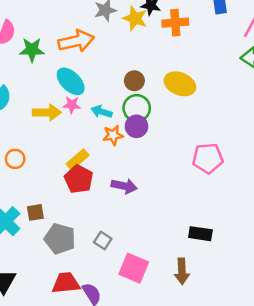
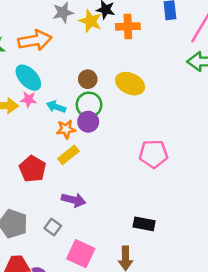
yellow rectangle: (78, 160) -> (68, 155), moved
purple arrow: (124, 186) -> (74, 200), moved

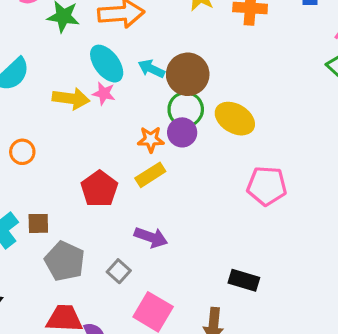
brown circle: (88, 79) -> (188, 74), size x1.6
yellow ellipse: (130, 84) -> (235, 119), moved
cyan arrow: (56, 107) -> (151, 69), moved

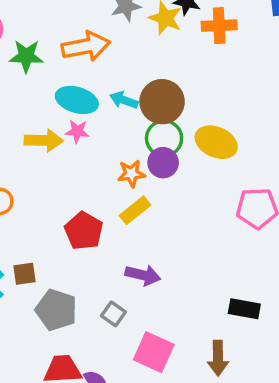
cyan ellipse: (107, 64) -> (77, 100), turned -30

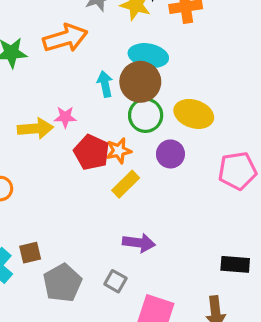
cyan ellipse: (77, 100) -> (148, 56), moved
cyan arrow: (124, 100) -> (105, 84), turned 65
purple circle: (163, 163) -> (170, 154), moved
red pentagon: (84, 231) -> (92, 152), moved
gray pentagon: (56, 310) -> (62, 283), turned 30

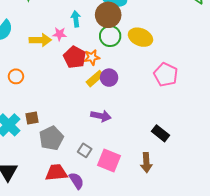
cyan arrow: (105, 84) -> (76, 19), moved
purple circle: (170, 154) -> (109, 78), moved
pink pentagon: (237, 171) -> (166, 75), turned 30
black rectangle: (235, 264) -> (161, 133), turned 30
gray square: (115, 281) -> (85, 150), moved

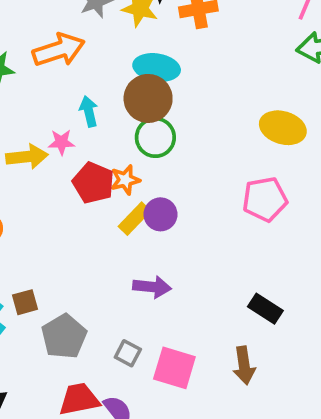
yellow ellipse: (140, 37) -> (283, 128), moved
pink pentagon: (166, 75) -> (265, 199), turned -30

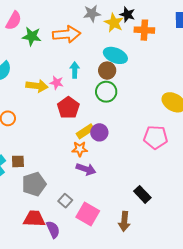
brown circle: (148, 98) -> (107, 71), size x0.7
orange star: (125, 180) -> (80, 149), moved

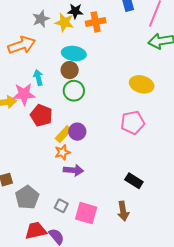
pink star: (57, 83) -> (24, 94), size x1.6

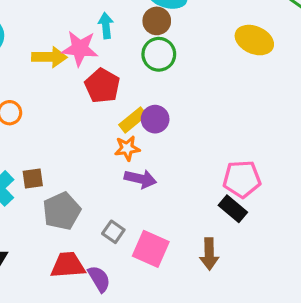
yellow ellipse: (142, 84) -> (254, 40), moved
pink pentagon: (133, 123) -> (242, 179), moved

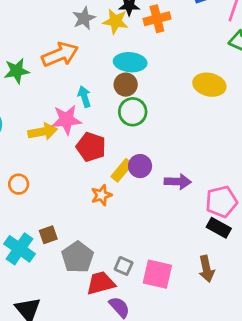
orange star: (127, 148) -> (101, 195), moved
purple arrow: (140, 179) -> (178, 182), moved
red trapezoid: (68, 265) -> (101, 283), moved

